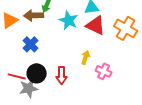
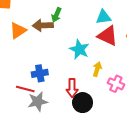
cyan star: (69, 20) -> (79, 49), moved
blue cross: (31, 44) -> (40, 73), moved, turned 35
black circle: (37, 73) -> (83, 103), moved

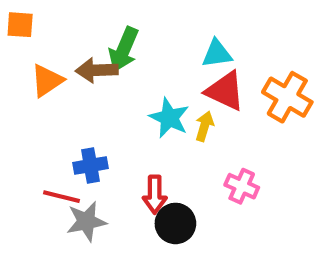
green arrow: (56, 15) -> (124, 49), size x1.5
yellow arrow: (97, 69) -> (204, 126), moved

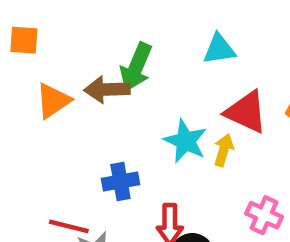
cyan triangle: (217, 54) -> (219, 49), moved
blue cross: (91, 165) -> (120, 181), moved

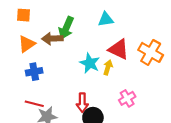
orange square: (24, 40) -> (24, 15), moved
blue cross: (120, 181) -> (34, 72), moved
pink cross: (264, 215) -> (127, 98), turned 35

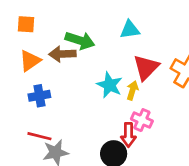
green arrow: (66, 28) -> (80, 40), turned -95
red triangle: (119, 49) -> (146, 67), turned 50
pink cross: (127, 98) -> (142, 120), moved, turned -35
red arrow: (82, 103) -> (128, 135), moved

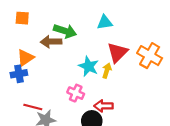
orange triangle: (30, 61) -> (25, 58), moved
blue cross: (39, 96) -> (19, 74), moved
pink cross: (142, 120) -> (76, 93), moved
red arrow: (128, 135) -> (104, 106), turned 90

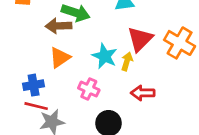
orange triangle: (25, 58) -> (60, 57), moved
blue cross: (19, 74) -> (34, 85), moved
red arrow: (104, 106) -> (143, 93), moved

